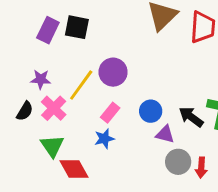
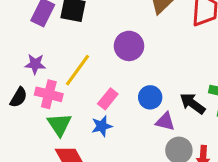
purple circle: (113, 72) -> (129, 46), moved
pink cross: (54, 108) -> (49, 94), turned -30
green triangle: (52, 146) -> (59, 125), moved

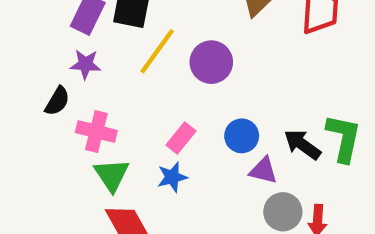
purple star: (35, 64) -> (85, 64), moved
yellow line: (78, 70) -> (157, 51), moved
black semicircle: (19, 97) -> (57, 101), moved

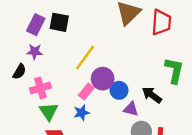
yellow line: (157, 51) -> (85, 57), moved
purple circle: (211, 62) -> (103, 79), moved
pink cross: (96, 132) -> (40, 88), turned -30
green L-shape: (344, 138) -> (174, 70), moved

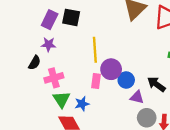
yellow line: (85, 57) -> (95, 50), turned -40
pink rectangle: (86, 92) -> (96, 81), turned -32
blue star: (82, 113) -> (82, 104), moved

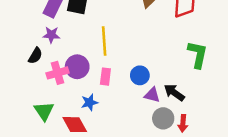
purple circle: (111, 69) -> (77, 67), moved
black arrow: (156, 84) -> (174, 93), moved
green triangle: (61, 99) -> (44, 111), moved

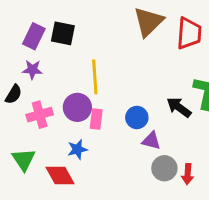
purple circle: (77, 67) -> (77, 107), moved
black arrow: (174, 93) -> (179, 107), moved

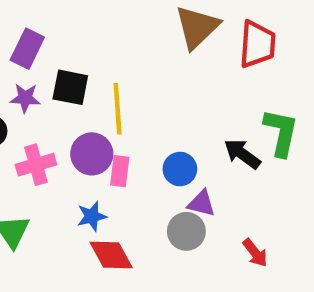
black square: (63, 33) -> (70, 87), moved
gray circle: (164, 168) -> (186, 231), moved
red arrow: (188, 174) -> (255, 253), turned -42
red diamond: (60, 176) -> (111, 255), moved

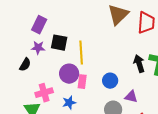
black arrow: (242, 154) -> (139, 64), moved, turned 36
pink cross: (36, 165) -> (44, 93), moved
purple triangle: (201, 203) -> (131, 97), moved

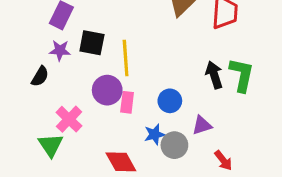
pink cross: (44, 93) -> (69, 119), turned -30
purple triangle: (131, 97) -> (202, 125), turned -32
blue star: (69, 103) -> (155, 134), moved

